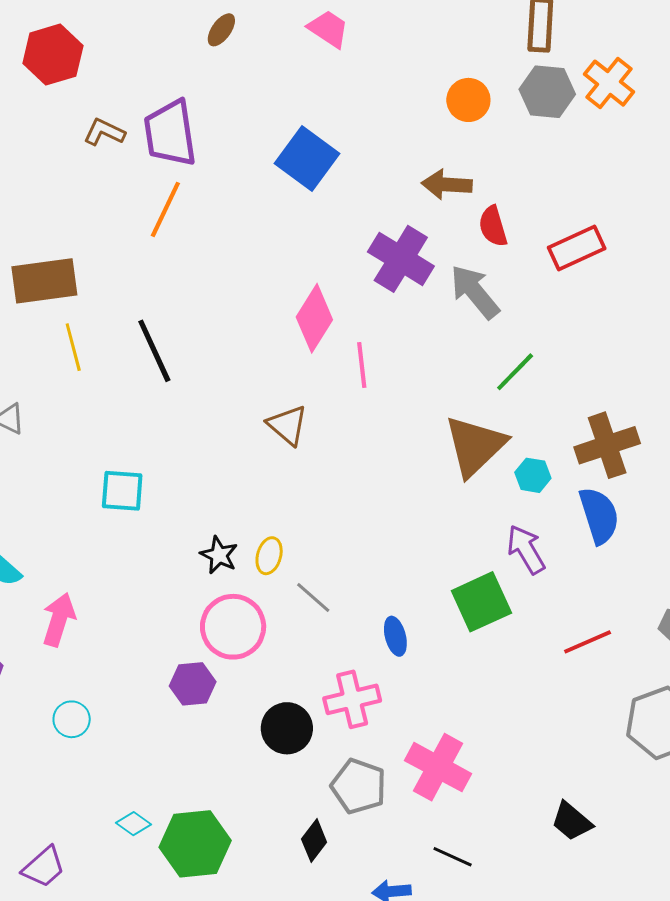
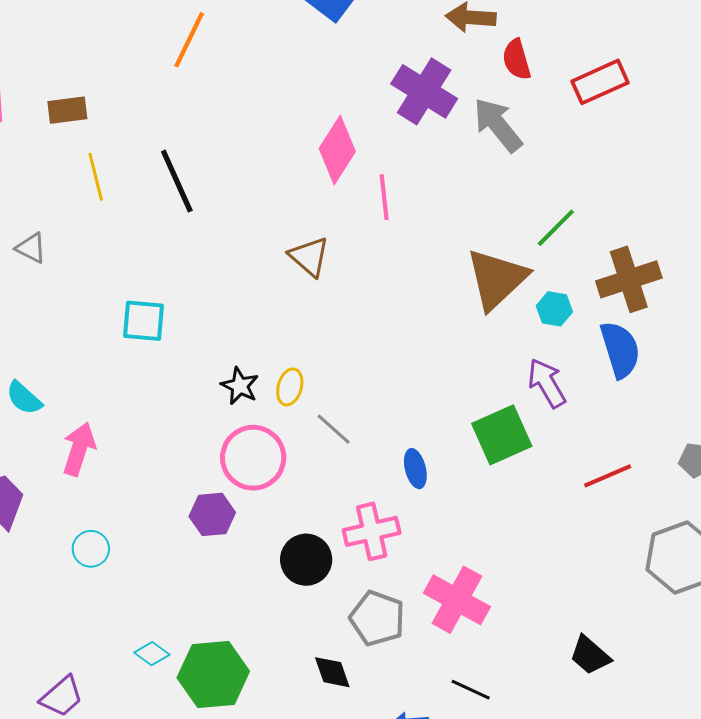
brown rectangle: (44, 281) -> (67, 110), size x0.6
green line: (515, 372) -> (556, 228), moved
black diamond: (314, 841) -> (332, 672), turned -57

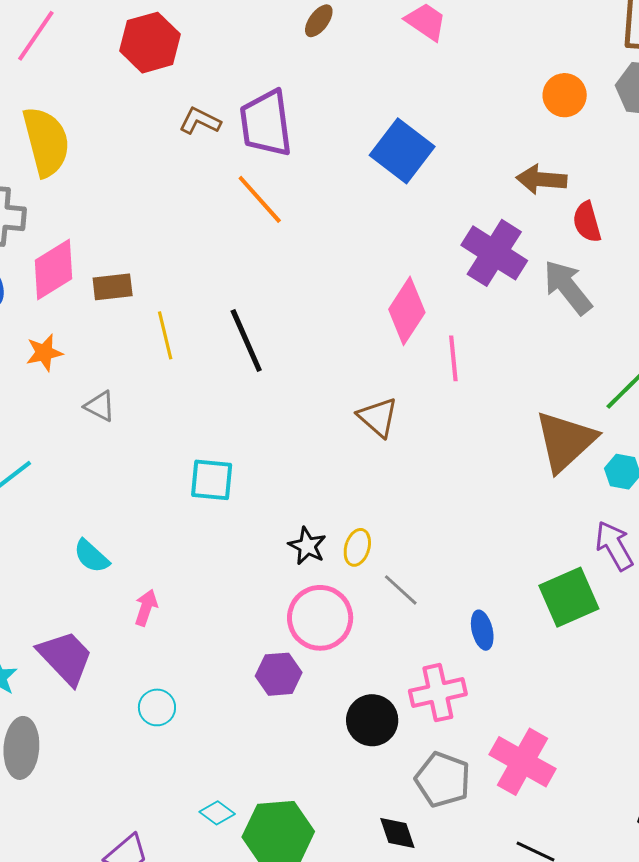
orange line: (189, 40) -> (260, 199), turned -68
brown rectangle: (67, 110) -> (113, 287), moved
pink arrow: (79, 449) -> (146, 608), size x0.7

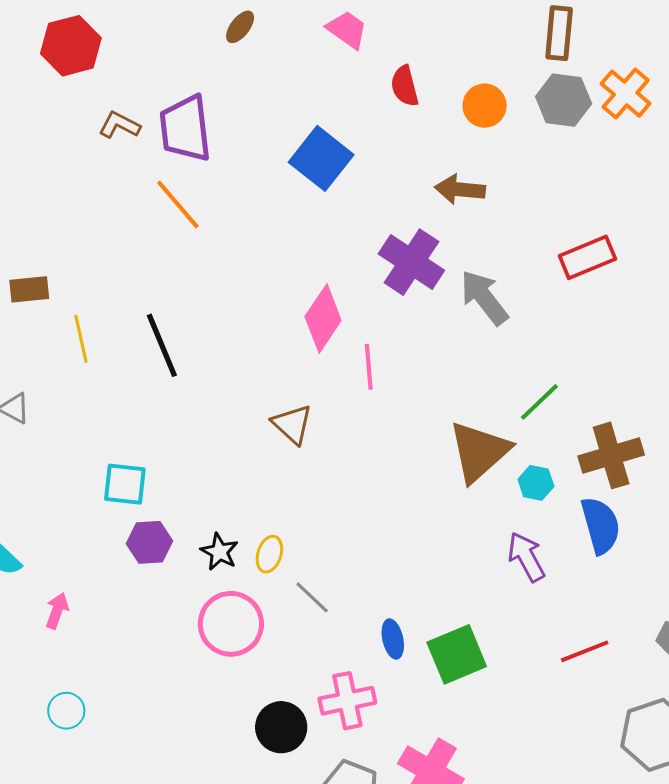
red semicircle: (587, 222) -> (405, 86), moved
green square: (569, 597) -> (457, 654), moved
purple hexagon: (279, 674) -> (149, 542), moved

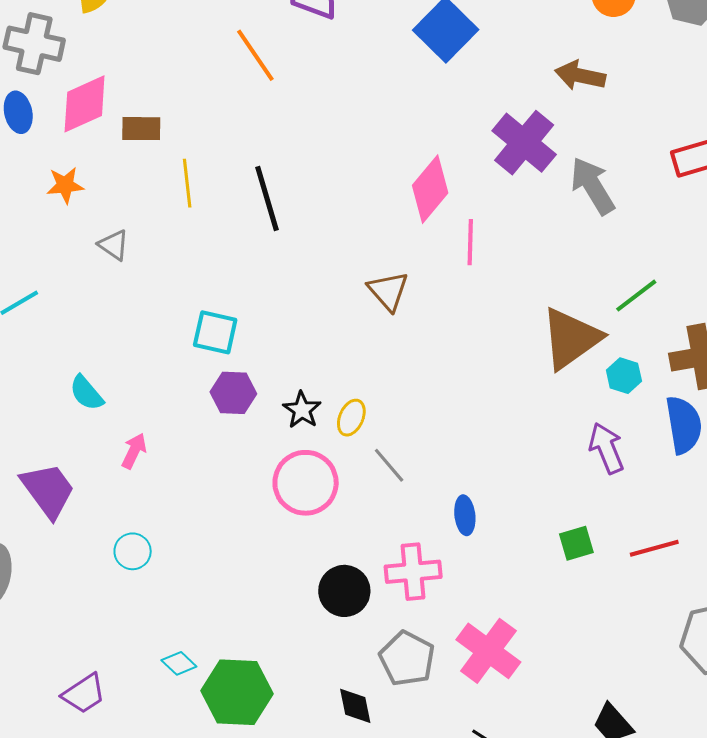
orange line: (178, 204) -> (255, 55), moved
green square: (457, 654) -> (576, 543), moved, size x0.6

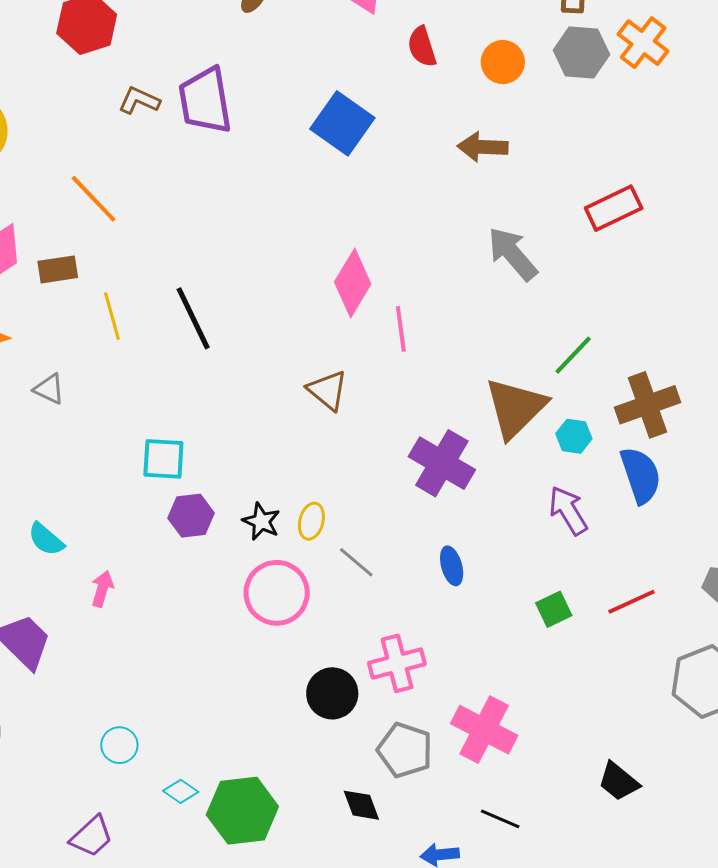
orange line: (255, 55) -> (94, 199), moved
purple cross: (524, 143) -> (442, 463), moved
blue ellipse: (465, 515) -> (452, 566), moved
cyan circle: (133, 551) -> (119, 745), moved

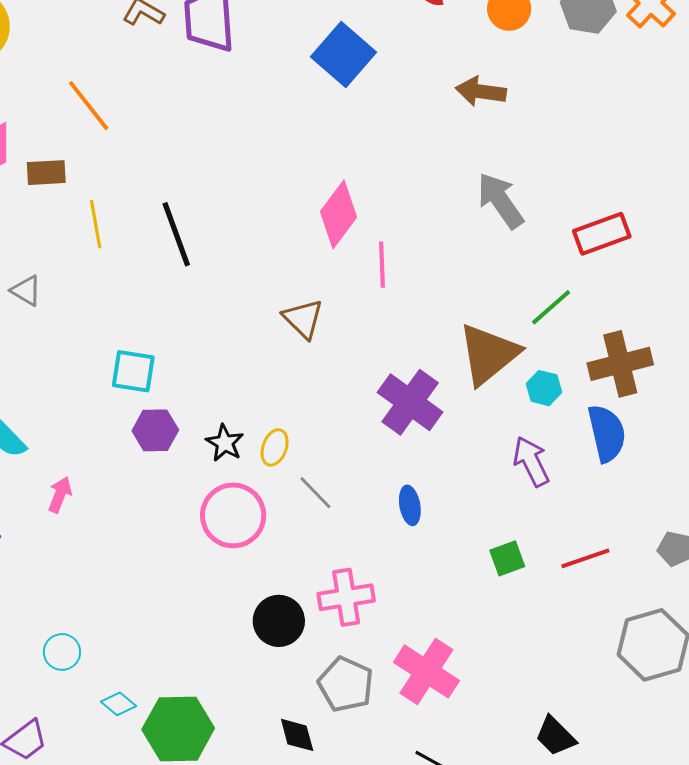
red rectangle: (614, 208) -> (602, 234), moved

